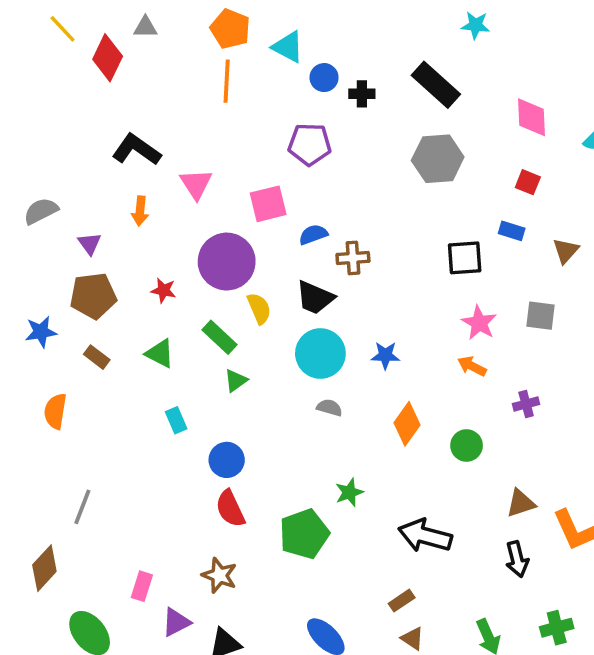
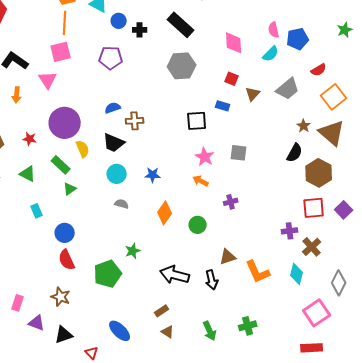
pink square: (268, 204) -> (61, 52), moved
brown triangle: (566, 251) -> (253, 94), moved
cyan circle: (320, 354) -> (117, 174), size x0.7
black arrow: (517, 559) -> (212, 280), moved
purple triangle: (176, 622) -> (37, 323), turned 48

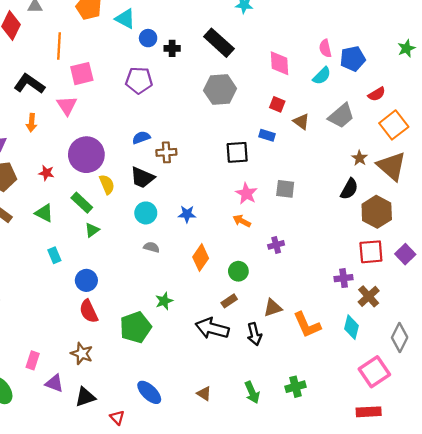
orange line: (65, 23) -> (59, 46), moved
brown triangle: (253, 94) -> (301, 122), turned -35
brown rectangle: (162, 311) -> (229, 301), moved

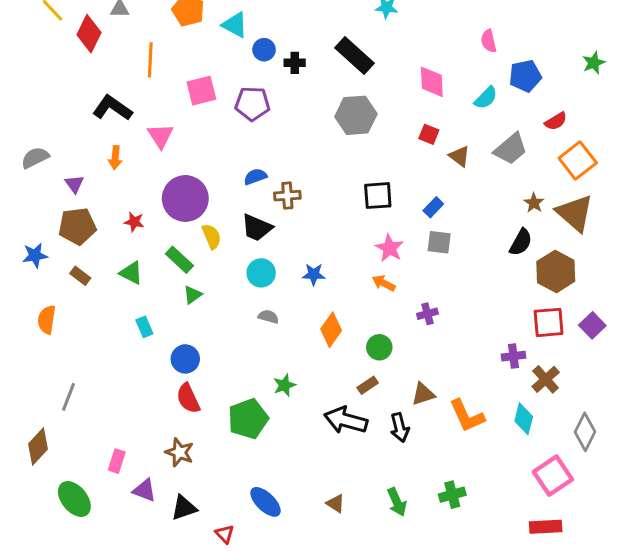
pink semicircle: (325, 48) -> (489, 41), moved
pink square: (82, 74) -> (201, 91), moved
blue rectangle: (267, 135) -> (433, 207), moved, turned -63

